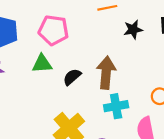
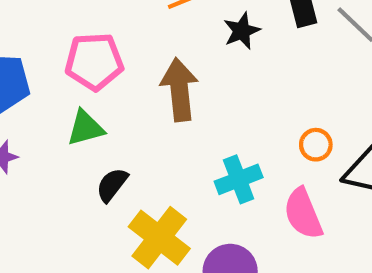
brown arrow: (106, 73) -> (179, 90), moved
black semicircle: (72, 77) -> (112, 185), moved

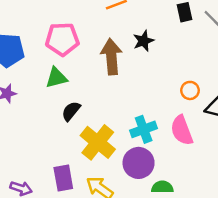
black star: (242, 31) -> (143, 41), moved
cyan cross: (239, 179) -> (144, 129), moved

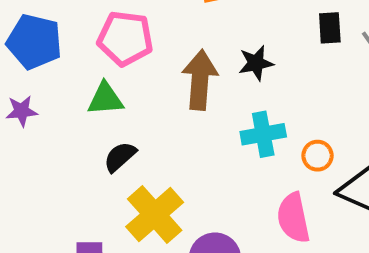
cyan cross: (144, 129) -> (263, 134), moved

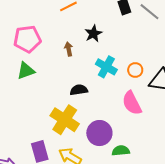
brown arrow: (200, 80) -> (69, 49), size x0.5
cyan cross: (263, 134) -> (106, 67), turned -35
black semicircle: (120, 157) -> (79, 90), moved, turned 48

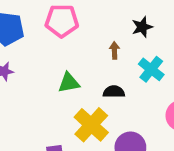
brown arrow: (69, 49) -> (114, 50), moved
green triangle: (26, 71) -> (69, 83), moved

